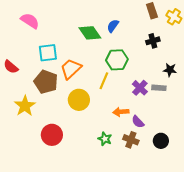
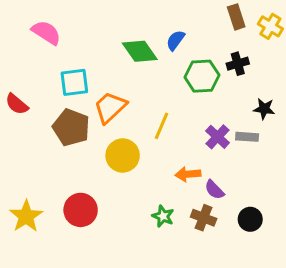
green hexagon: (117, 60) -> (202, 76), moved
yellow star: (25, 106) -> (26, 216), moved

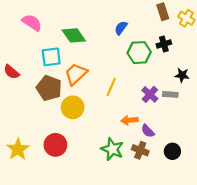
green diamond: (140, 51) -> (74, 35), moved
yellow circle: (123, 155) -> (73, 107), moved
green star: (163, 216) -> (112, 149), size x1.5

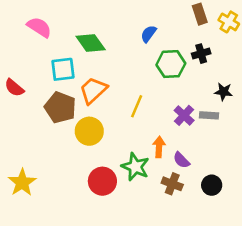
orange arrow: (129, 120) -> (159, 147), turned 98
red circle: (55, 145) -> (102, 181), moved
green star: (112, 149) -> (135, 167), moved

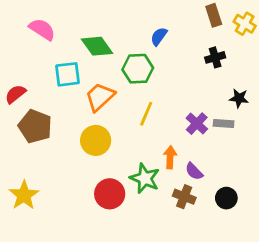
green hexagon: (171, 64) -> (138, 69), moved
red semicircle: (14, 88) -> (15, 94), turned 102
brown pentagon: (60, 107) -> (35, 126), moved

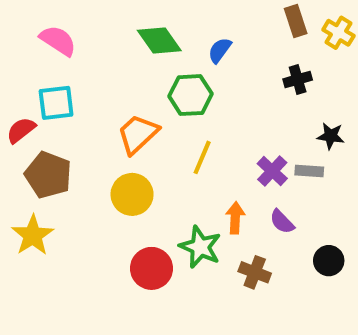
green diamond: (97, 46) -> (159, 41), moved
cyan square: (67, 74) -> (56, 103), moved
purple semicircle: (194, 171) -> (282, 222), moved
yellow star: (24, 195) -> (33, 235), moved
black circle: (226, 198) -> (329, 261), moved

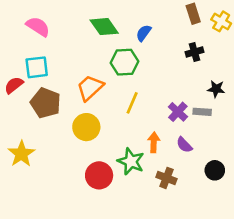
brown pentagon: (48, 175) -> (46, 103), moved

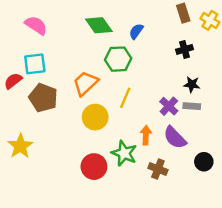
black star: (216, 89) -> (192, 84), moved
yellow circle: (86, 127) -> (95, 117), moved
purple semicircle: (184, 145) -> (175, 138), size x1.5

